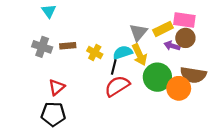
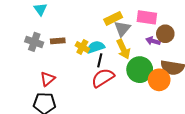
pink rectangle: (184, 20) -> (147, 17), moved
yellow rectangle: (163, 29) -> (113, 18), moved
cyan semicircle: (123, 52) -> (96, 47), moved

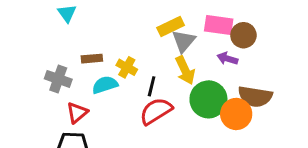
brown circle: (165, 34) -> (243, 35), moved
gray cross: (34, 42) -> (58, 79), moved
cyan semicircle: (96, 47) -> (105, 85), moved

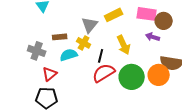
gray triangle: (184, 41) -> (90, 25), moved
green circle: (208, 99) -> (132, 77), moved

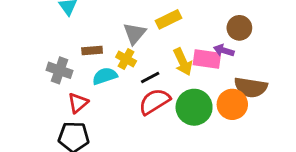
pink rectangle: (147, 14) -> (207, 59), moved
black line: (101, 56) -> (150, 77), turned 48

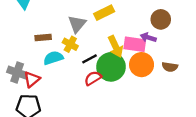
gray cross: (59, 70) -> (17, 73), moved
brown semicircle: (251, 87) -> (170, 67), size x0.6
red semicircle: (154, 102) -> (93, 78), size x0.7
orange circle: (232, 104) -> (142, 65), moved
green circle: (194, 107) -> (111, 67), moved

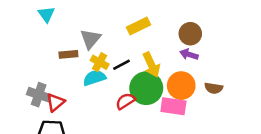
brown circle: (161, 19) -> (190, 34), moved
gray triangle: (77, 24) -> (90, 39), moved
pink rectangle: (135, 44) -> (173, 106), moved
cyan semicircle: (53, 58) -> (94, 78), moved
black line: (89, 59) -> (122, 65), moved

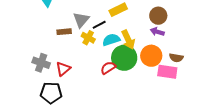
black line: (122, 65) -> (99, 25), moved
cyan semicircle: (94, 78) -> (111, 40), moved
red triangle: (55, 102) -> (63, 69), moved
pink rectangle: (173, 106) -> (167, 72), moved

